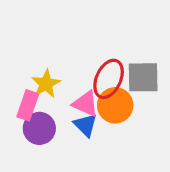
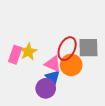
pink rectangle: (28, 105) -> (15, 55), moved
purple circle: (39, 128) -> (46, 88), moved

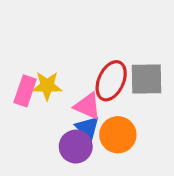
yellow star: (28, 52) -> (47, 86), turned 30
orange circle: (71, 65) -> (118, 135), moved

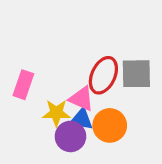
yellow star: (47, 86) -> (56, 113), moved
blue triangle: (88, 128) -> (81, 119), turned -35

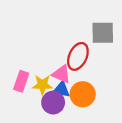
gray square: (136, 74) -> (103, 33), moved
pink rectangle: (23, 85) -> (21, 81), moved

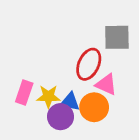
pink triangle: (61, 74) -> (106, 84), moved

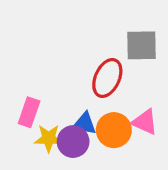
pink triangle: (106, 84) -> (145, 122), moved
yellow star: (48, 96) -> (49, 138), moved

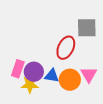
pink triangle: (145, 122) -> (89, 75), turned 36
purple circle: (73, 142) -> (34, 72), moved

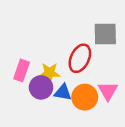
pink rectangle: (18, 69) -> (22, 70), moved
yellow star: (30, 85) -> (50, 73), moved

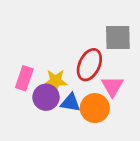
pink triangle: (108, 91) -> (112, 86), moved

